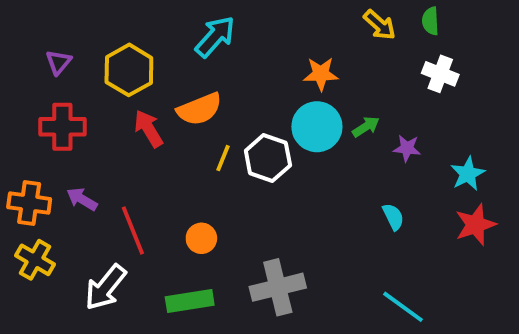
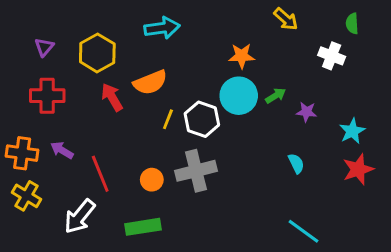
green semicircle: (430, 21) -> (352, 23), moved
cyan arrow: (215, 37) -> (162, 28), turned 40
gray cross: (278, 287) -> (196, 171), moved

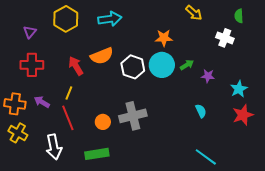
yellow hexagon: (97, 53) -> (66, 19), moved
yellow line: (168, 119) -> (69, 93), moved
white hexagon: (202, 119) -> (133, 67), moved
white arrow: (80, 217) -> (54, 147), turned -50

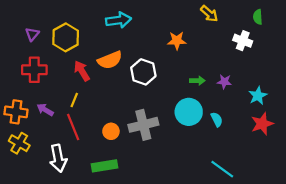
yellow hexagon: (66, 19) -> (66, 37), moved
cyan circle: (162, 65) -> (189, 112), moved
green arrow: (187, 65) -> (197, 81), moved, turned 32

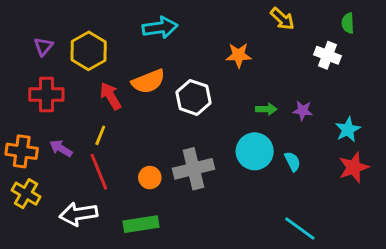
white arrow: (58, 158) -> (78, 214), turned 92

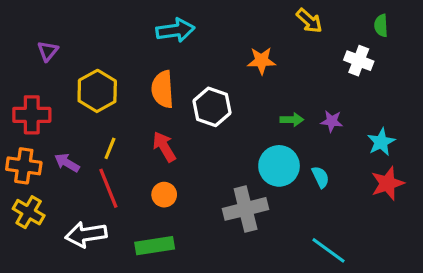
yellow hexagon: (89, 51) -> (97, 91), moved
orange semicircle: (148, 81) -> (163, 89), turned 108
red cross: (46, 95) -> (32, 115), moved
red arrow: (110, 96) -> (164, 147), moved
gray cross: (193, 169) -> (246, 209), moved

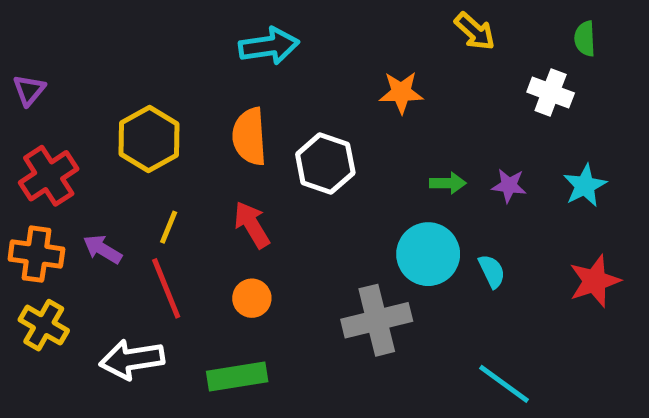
purple triangle: (48, 51) -> (29, 90), moved
red cross: (32, 115) -> (49, 176), turned -33
cyan star: (381, 142) -> (585, 186), moved

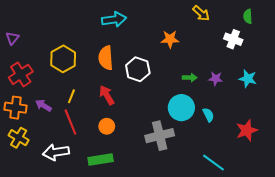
cyan star: (585, 186) -> (248, 79), turned -30
red star: (595, 281) -> (247, 130), moved

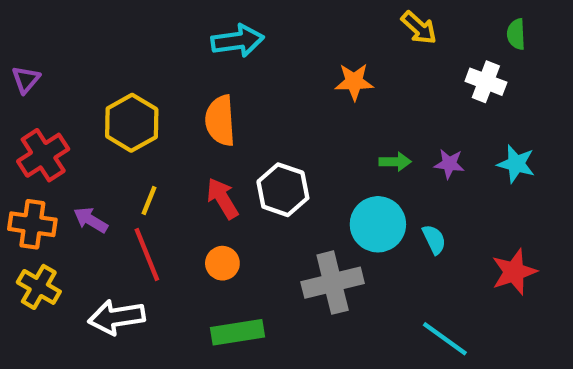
white hexagon: (138, 69) -> (283, 190), moved
green rectangle: (101, 159) -> (238, 332), moved

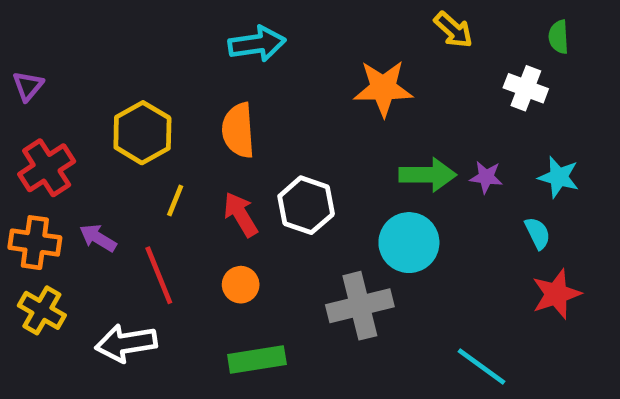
orange star: (354, 82) -> (383, 88), size x1.4
green arrow: (395, 162) -> (428, 175), size x1.6
yellow line: (149, 201) -> (175, 200), moved
cyan semicircle: (434, 239) -> (538, 233), moved

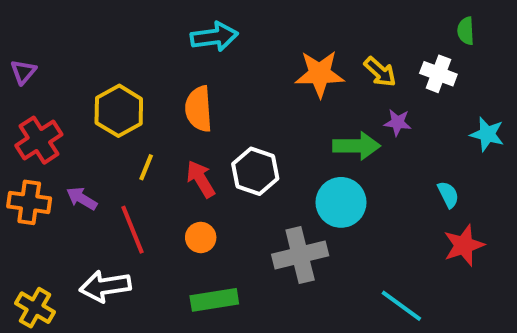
yellow arrow: (453, 30) -> (380, 72), moved
purple star: (486, 177) -> (398, 122), moved
cyan star: (559, 177) -> (487, 134), moved
yellow cross: (42, 310) -> (35, 308), moved

